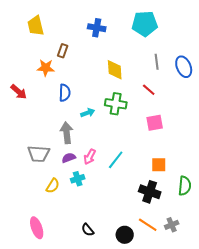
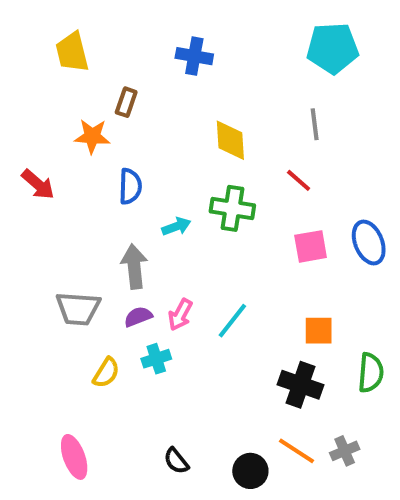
cyan pentagon: (145, 24) -> (333, 48), moved
blue ellipse: (184, 67) -> (369, 242), moved

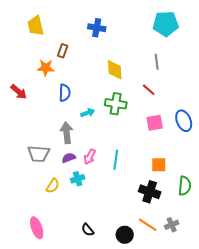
cyan line: (232, 321) -> (116, 160), turned -30

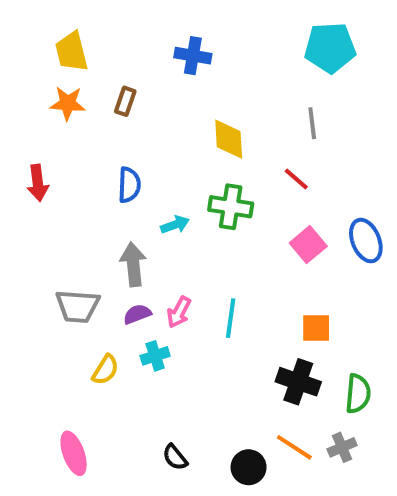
orange star: (46, 68) -> (68, 103), moved
red arrow: (19, 92) -> (38, 183), turned 42
pink square: (155, 123) -> (308, 245), turned -30
green semicircle: (185, 186) -> (358, 394), moved

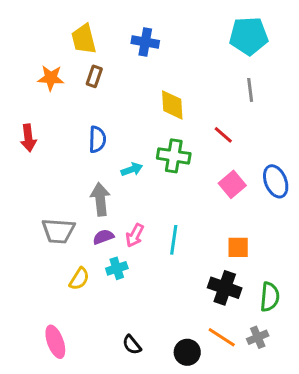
yellow trapezoid: (72, 52) -> (84, 39), moved
gray line: (312, 123) -> (250, 90), moved

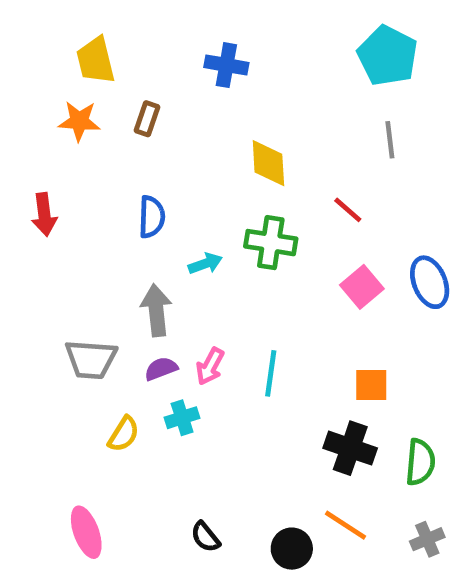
cyan pentagon: (249, 36) -> (388, 56), turned 30
yellow trapezoid: (84, 39) -> (96, 60), moved
gray cross: (258, 337) -> (427, 539), moved

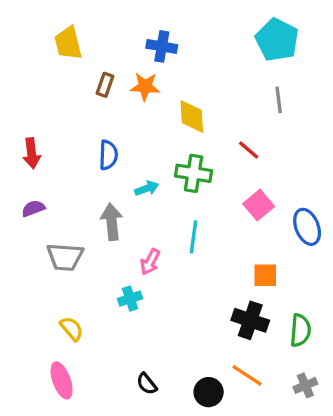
orange star: (79, 121) -> (145, 87), moved
blue ellipse: (430, 282) -> (307, 227), moved
purple semicircle: (161, 369) -> (33, 208), moved
cyan line: (271, 373) -> (194, 237), moved
yellow semicircle: (124, 434) -> (72, 329), moved, turned -72

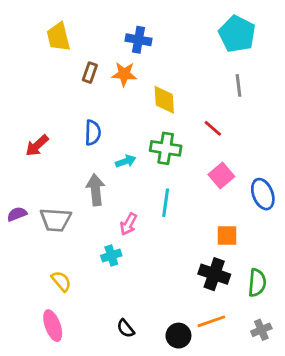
red arrow: (32, 153) -> (37, 145), moved, turned 55
purple semicircle: (33, 208) -> (17, 214), moved
orange line: (247, 375) -> (211, 321), turned -52

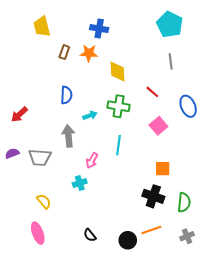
red arrow: (37, 145) -> (19, 114), moved
blue ellipse: (263, 194) -> (188, 106), moved

